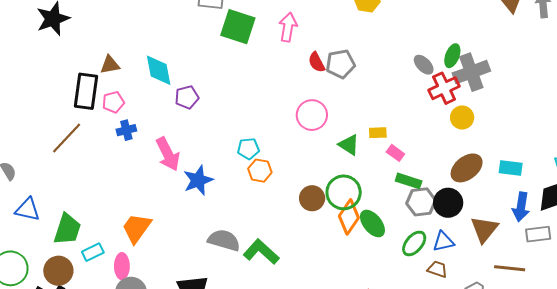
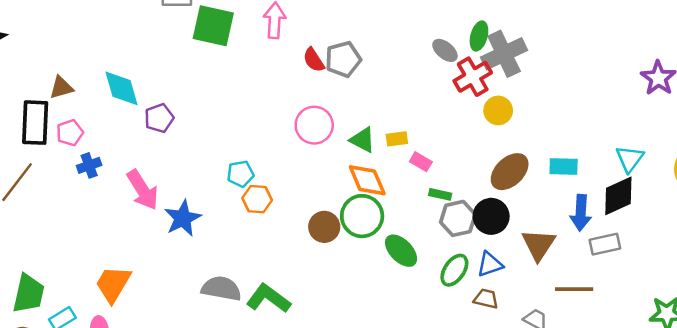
green triangle: (349, 145) -> (362, 140), moved
green rectangle: (409, 181) -> (440, 194), size x0.7
orange diamond: (349, 217) -> (367, 180), moved, turned -52

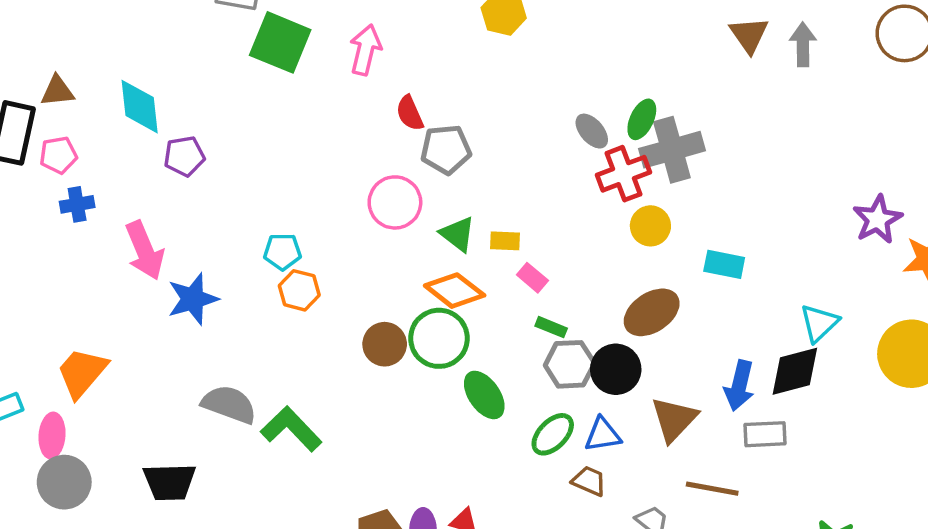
gray pentagon: (343, 59) -> (446, 149), moved
cyan rectangle: (564, 167) -> (724, 264), moved
orange diamond: (367, 180) -> (455, 291), turned -39

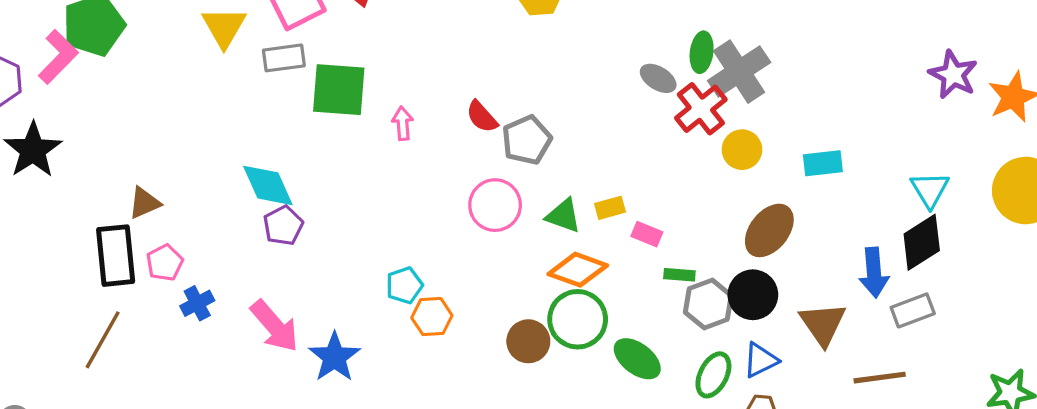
pink arrow: (365, 50) -> (403, 123), moved, size x0.7
cyan diamond: (140, 107) -> (268, 185), moved

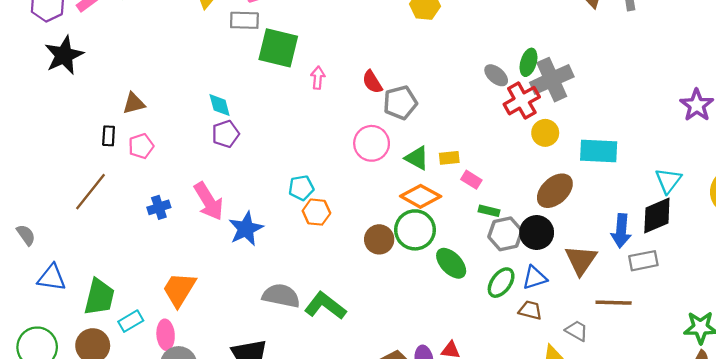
cyan rectangle: (823, 163) -> (599, 151), size x1.4
cyan diamond: (268, 185) -> (220, 105), size x0.7
black rectangle: (116, 256) -> (109, 136), size x0.5
blue cross: (197, 303) -> (159, 207), moved

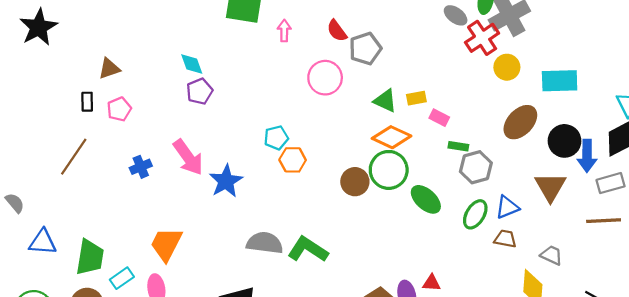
pink circle: (372, 143) -> (325, 78), moved
black circle: (537, 233) -> (565, 141), moved
brown line: (614, 303) -> (604, 221), moved

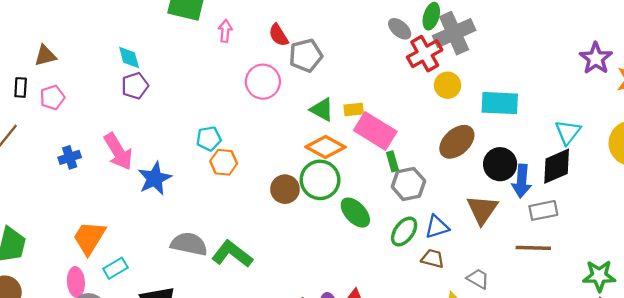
pink rectangle: (439, 118) -> (375, 131), size x2.0
green rectangle: (458, 146) -> (392, 161), turned 60
cyan rectangle: (122, 278) -> (115, 268), moved

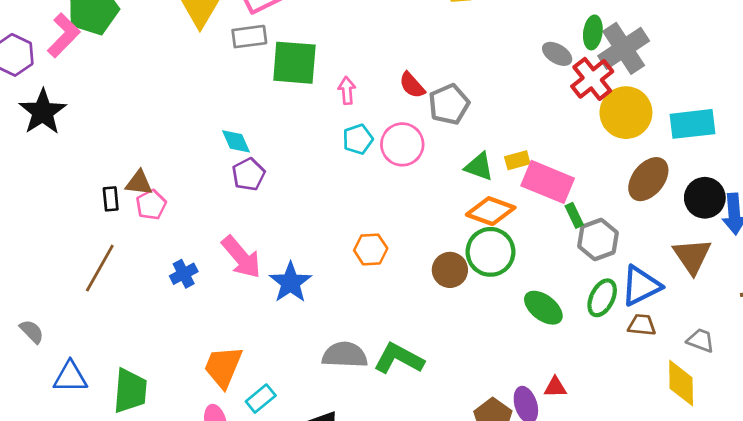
brown triangle: (45, 56) -> (139, 183), moved, turned 30
yellow circle: (448, 85) -> (626, 113), size x1.6
cyan pentagon: (209, 139) -> (358, 139), moved
green ellipse: (355, 213) -> (543, 308), moved
blue triangle: (437, 227) -> (641, 286), size x1.4

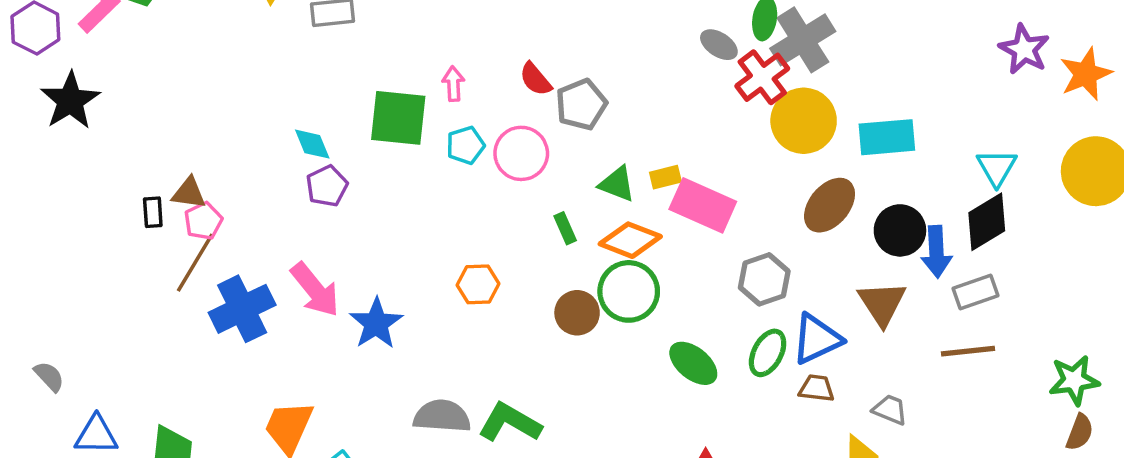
green square: (294, 63) -> (398, 118), moved
green rectangle: (574, 215) -> (565, 228), moved
brown line: (100, 268) -> (195, 263), moved
blue cross: (184, 274) -> (242, 309), size x1.8

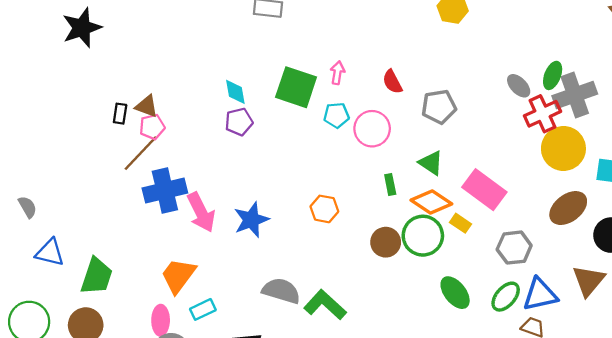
gray pentagon: (581, 104) -> (439, 107), moved
yellow rectangle: (665, 177) -> (461, 223), moved, turned 36
pink arrow: (315, 290) -> (201, 212), moved

